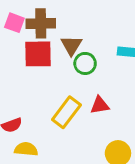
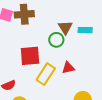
brown triangle: (71, 45) -> (65, 27), moved
red square: (38, 54) -> (30, 56), moved

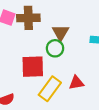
brown triangle: (65, 27) -> (61, 33), moved
green circle: (56, 40) -> (55, 48), moved

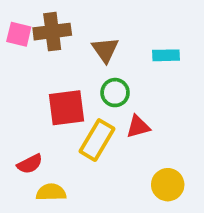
green circle: (55, 48) -> (115, 93), moved

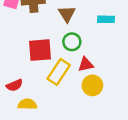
yellow circle: (168, 185) -> (92, 85), moved

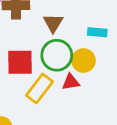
green circle: (72, 42) -> (57, 55), size x1.5
yellow circle: (92, 85) -> (83, 61), moved

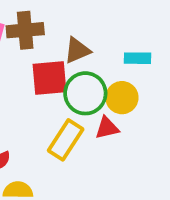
brown triangle: (53, 23) -> (77, 50), turned 40
red square: (20, 62) -> (50, 78), moved

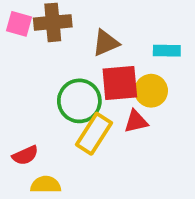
red square: (50, 78) -> (120, 83), moved
green circle: (85, 93) -> (79, 101), moved

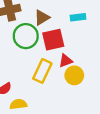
yellow circle: (151, 91) -> (74, 75), moved
green circle: (79, 101) -> (26, 36), moved

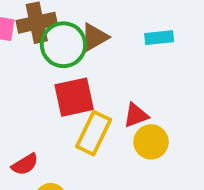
green circle: (26, 36) -> (63, 45), moved
red square: (53, 40) -> (74, 97), moved

